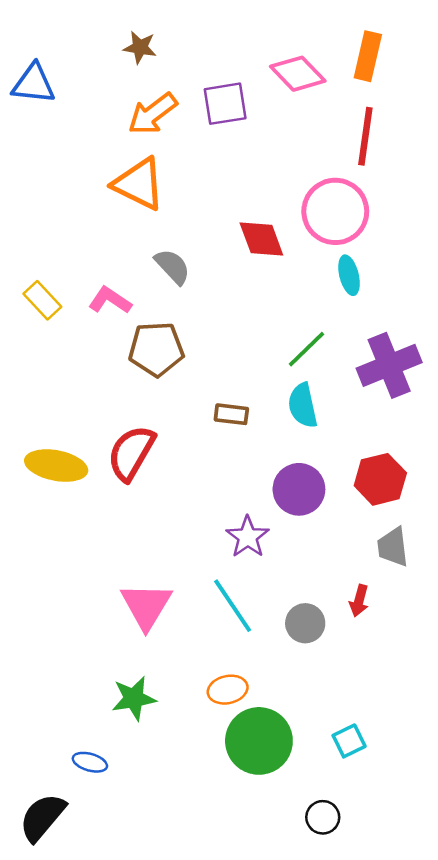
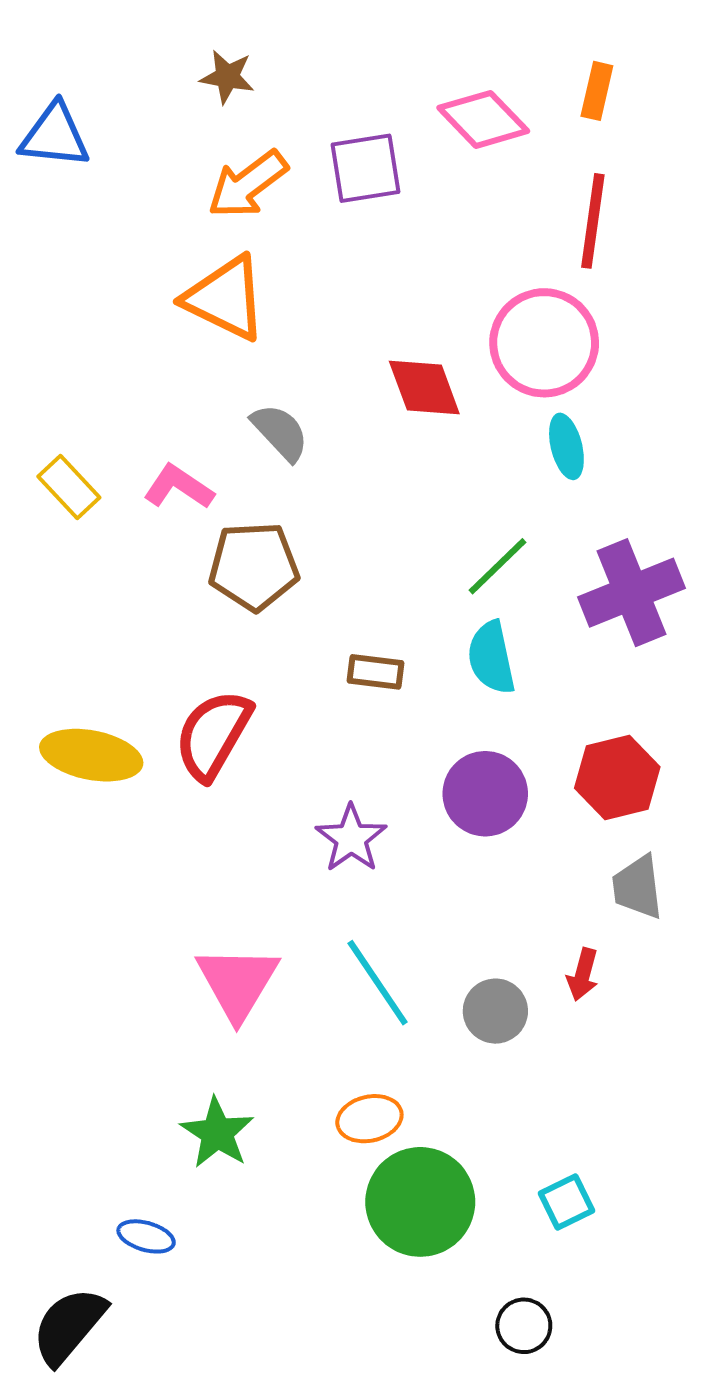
orange rectangle: (368, 56) -> (597, 91), size x0.7
purple star: (248, 537) -> (351, 838), moved
green star: (134, 698) -> (217, 1133), turned -30

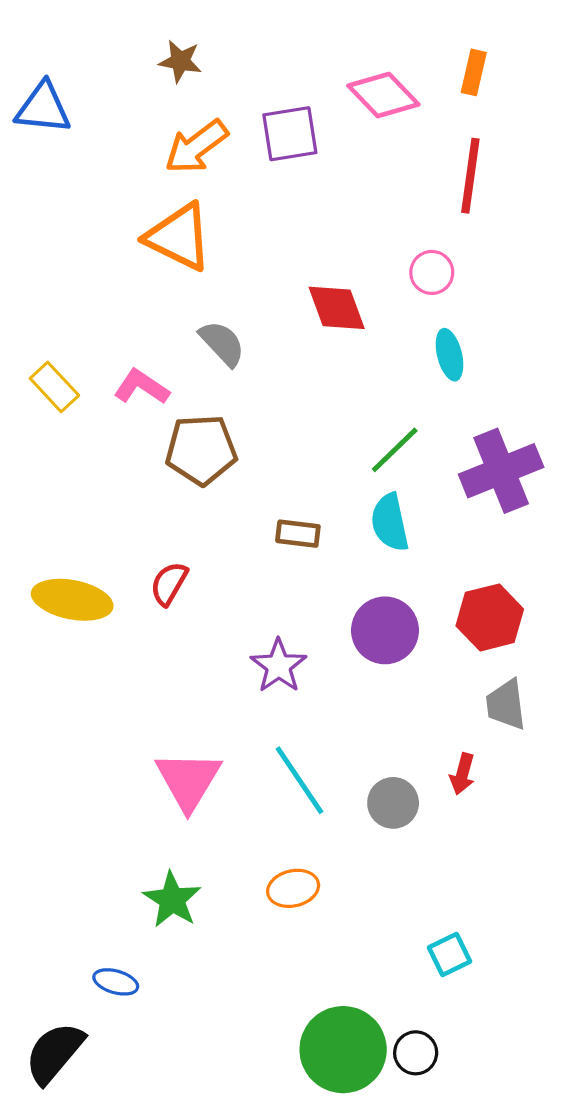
pink circle: (544, 343) -> (432, 272), size x0.5
red semicircle: (213, 735) -> (169, 584), size x0.6
green circle: (420, 1202) -> (343, 1050), moved

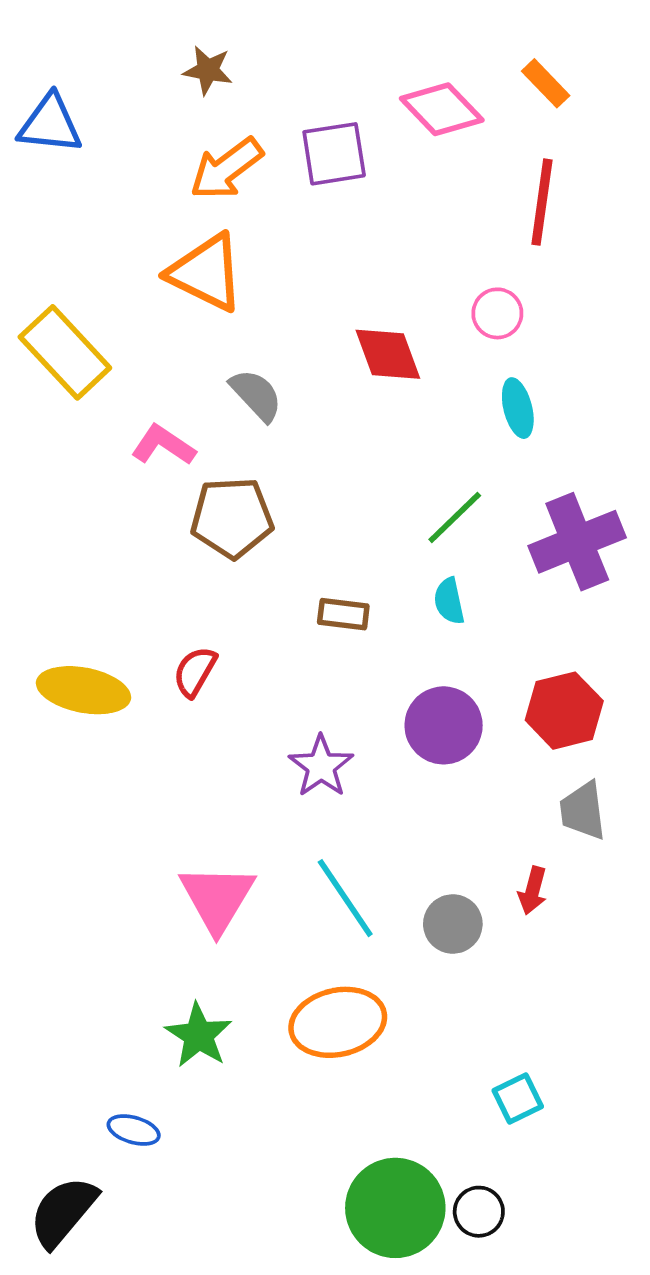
orange rectangle: (474, 72) -> (546, 83), turned -57
yellow rectangle: (54, 387) -> (65, 352), moved, size x1.6
cyan semicircle: (390, 522) -> (449, 601), size x0.7
orange ellipse: (293, 888) -> (338, 1022), size x1.6

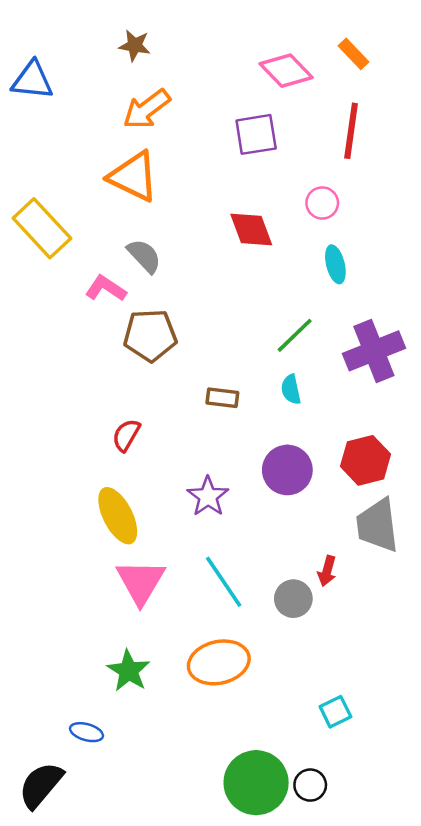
purple square: (334, 154) -> (256, 134), moved
gray semicircle: (256, 395) -> (144, 256), moved
yellow ellipse: (84, 690) -> (118, 516), moved, turned 52
gray trapezoid: (583, 811) -> (378, 525), size x1.4
red arrow: (533, 891) -> (327, 571), moved

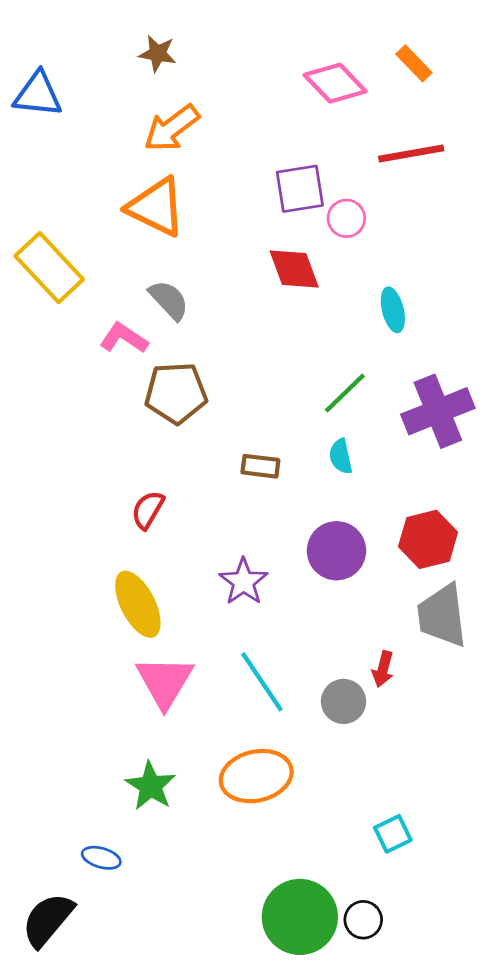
red line: (351, 131) -> (411, 154), turned 72
purple square: (256, 134) -> (300, 189), moved
pink circle: (322, 203) -> (346, 218), moved

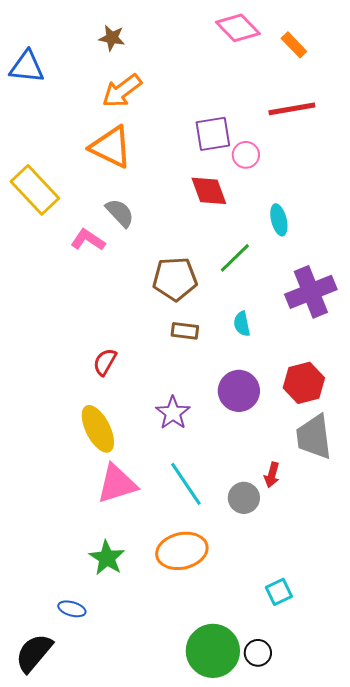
pink diamond: (335, 83) -> (238, 28), moved
brown pentagon: (176, 393) -> (175, 279), moved
green line: (345, 393) -> (235, 258), moved
pink triangle: (165, 682) -> (117, 484), turned 42

